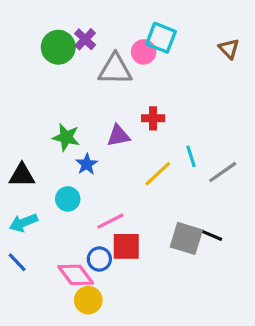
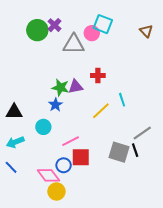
green star: (66, 137) -> (61, 88), moved
gray line: (223, 172) -> (142, 133), moved
black line: (212, 235) -> (135, 150), turned 48

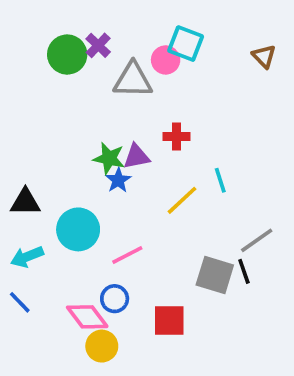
blue star: (55, 105) -> (118, 180), moved
cyan circle: (43, 127) -> (78, 229), size x1.5
red square: (81, 157) -> (169, 321), moved

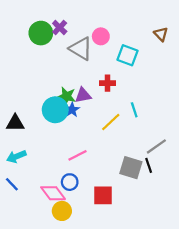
cyan square: (186, 44) -> (128, 55), moved
gray triangle: (133, 80) -> (81, 49), turned 30
cyan circle: (78, 229) -> (55, 110), moved

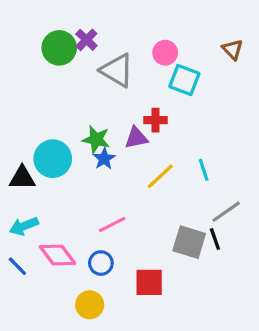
pink circle: (101, 36) -> (165, 53), moved
purple triangle: (83, 95) -> (136, 138), moved
cyan circle: (55, 110) -> (53, 159), moved
cyan line: (134, 110) -> (204, 170), moved
pink diamond: (53, 193) -> (58, 255), moved

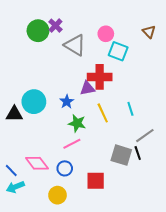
red cross: (155, 120) -> (100, 77), size x1.6
green star: (96, 139) -> (77, 123), moved
yellow line: (160, 176) -> (103, 113), turned -72
cyan arrow: (24, 226) -> (15, 187), moved

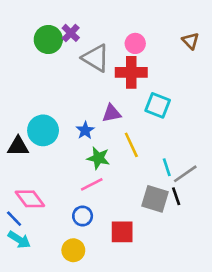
cyan square: (118, 51) -> (158, 105), moved
red cross: (100, 77) -> (131, 72), moved
cyan line: (130, 109) -> (167, 167), moved
pink diamond: (37, 163) -> (30, 199), moved
cyan arrow: (15, 187) -> (19, 240), turned -126

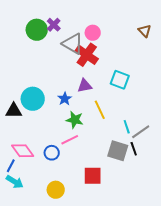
pink circle: (135, 43) -> (93, 33), moved
red cross: (131, 72) -> (87, 55), moved, turned 35
blue circle: (83, 216) -> (52, 153), moved
blue line: (14, 219) -> (11, 166), turned 72

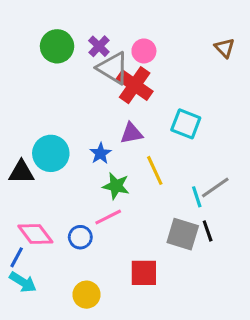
purple cross: (54, 25) -> (99, 46), moved
gray line: (141, 132) -> (215, 188), moved

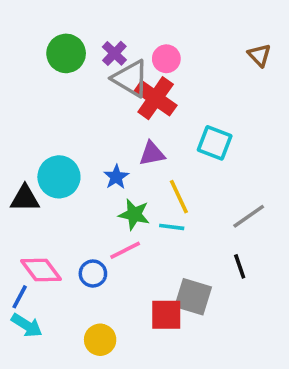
cyan line: (197, 197) -> (172, 227), moved, turned -65
gray square: (183, 234) -> (193, 297), moved

